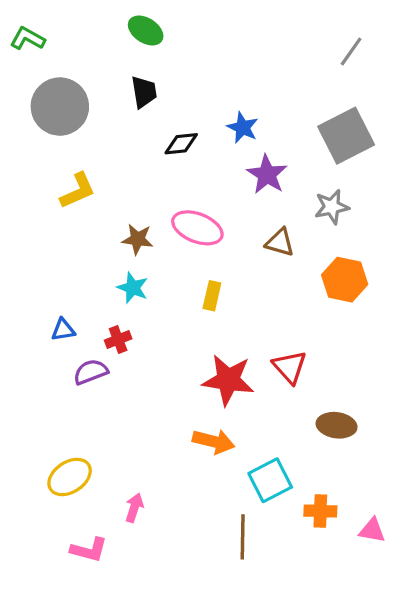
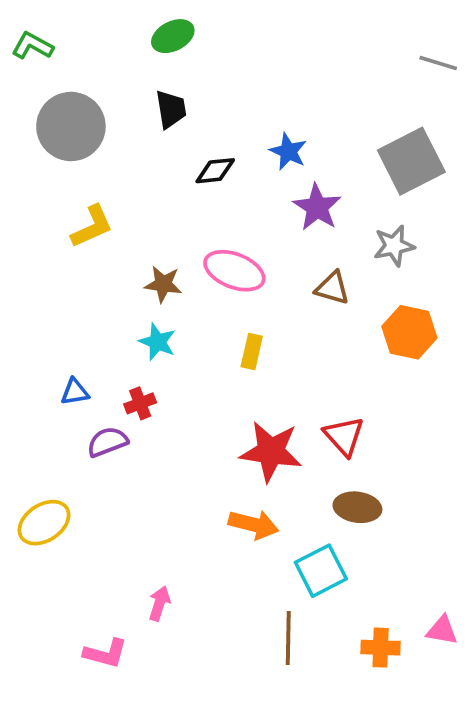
green ellipse: (146, 30) -> (173, 36), turned -60
gray line: (351, 52) -> (438, 63), moved, turned 72
brown ellipse: (337, 425) -> (357, 507), moved
yellow ellipse: (70, 477) -> (44, 523), moved
orange cross: (320, 511) -> (381, 648), moved

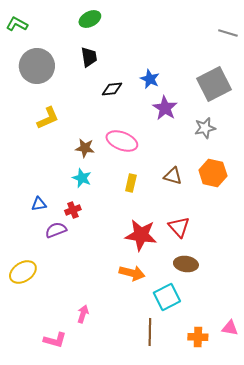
brown triangle: (332, 288) -> (173, 176), moved

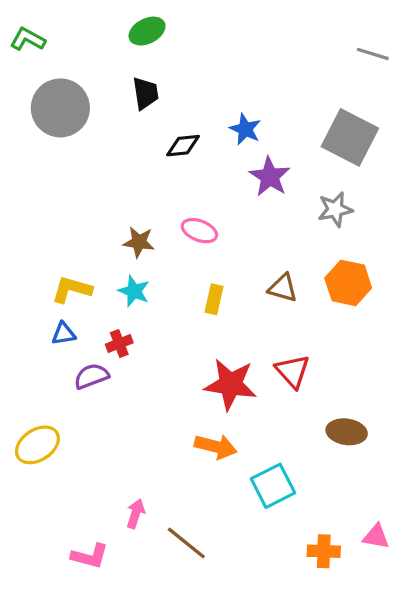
gray square: (214, 84) -> (350, 137), turned -36
yellow L-shape: (48, 118) -> (72, 290), moved, turned -140
pink ellipse: (122, 141) -> (199, 231), size x0.7
brown ellipse: (186, 264) -> (347, 432), moved
brown line: (150, 332) -> (186, 543), moved, turned -52

